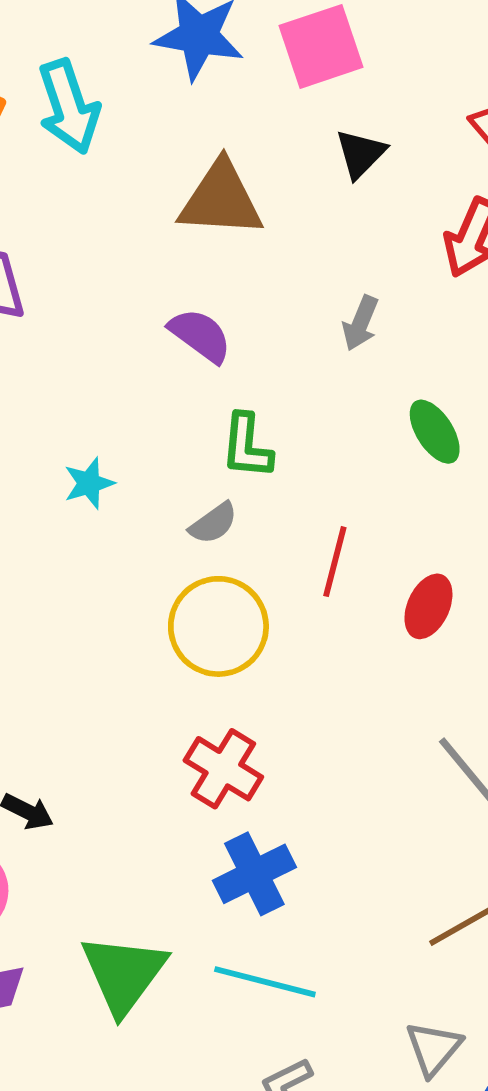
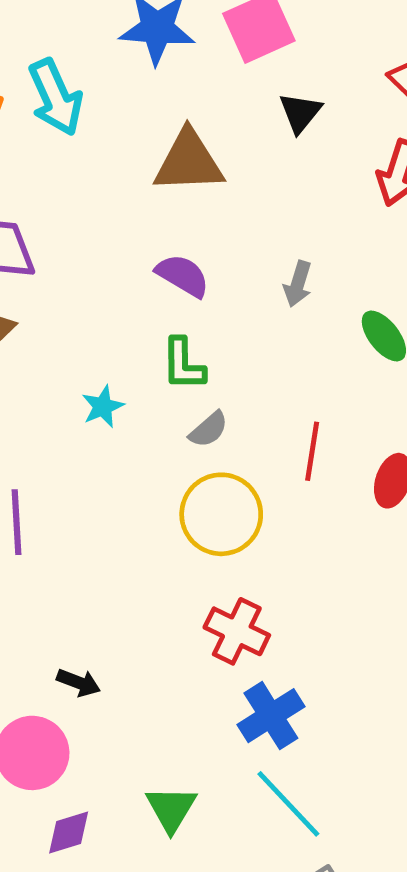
gray arrow: (360, 323) -> (298, 284), moved
green L-shape: (247, 446) -> (183, 364), moved
green triangle: (124, 974) -> (171, 809), size x0.7
cyan line: (265, 982) -> (288, 804), turned 38

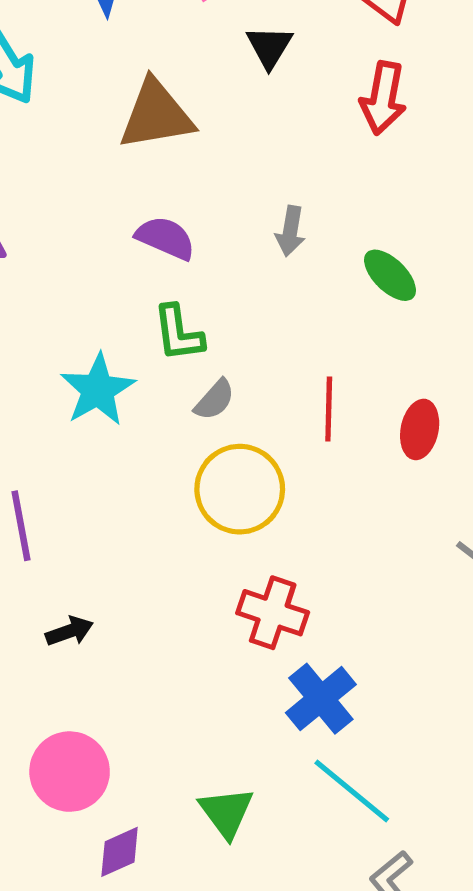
cyan star: (103, 407) -> (98, 390), size x1.6
black arrow: (79, 683) -> (70, 631), moved, turned -33

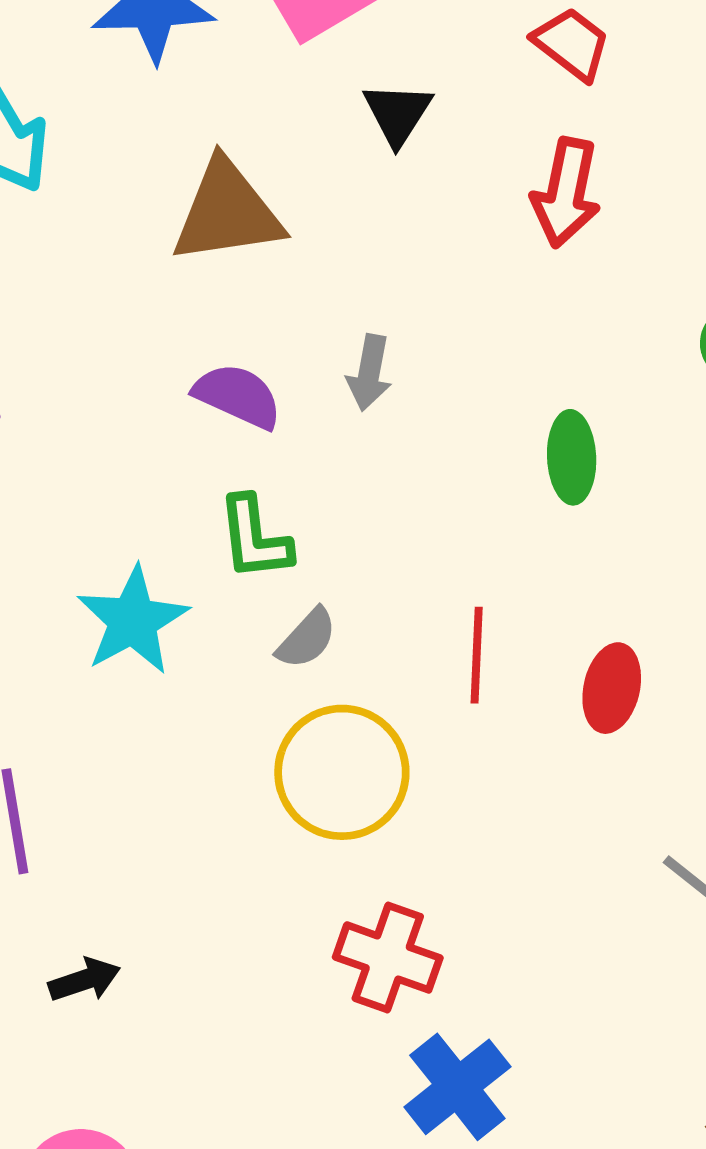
gray arrow: (290, 231) -> (369, 373), moved
green ellipse: (390, 275) -> (572, 457), turned 42

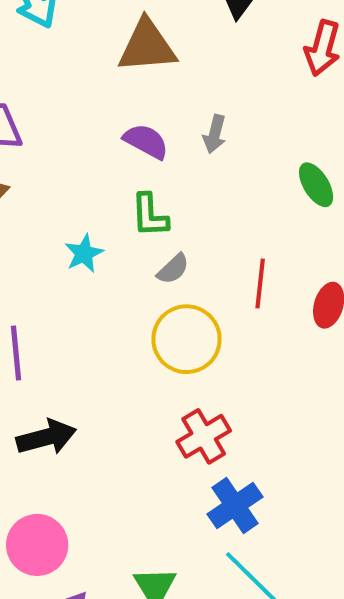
green ellipse: (572, 457) -> (316, 185), turned -33
cyan star: (133, 620) -> (84, 253), size x0.7
red cross: (388, 957) -> (204, 436), turned 36
black arrow: (84, 980) -> (46, 437), size x1.6

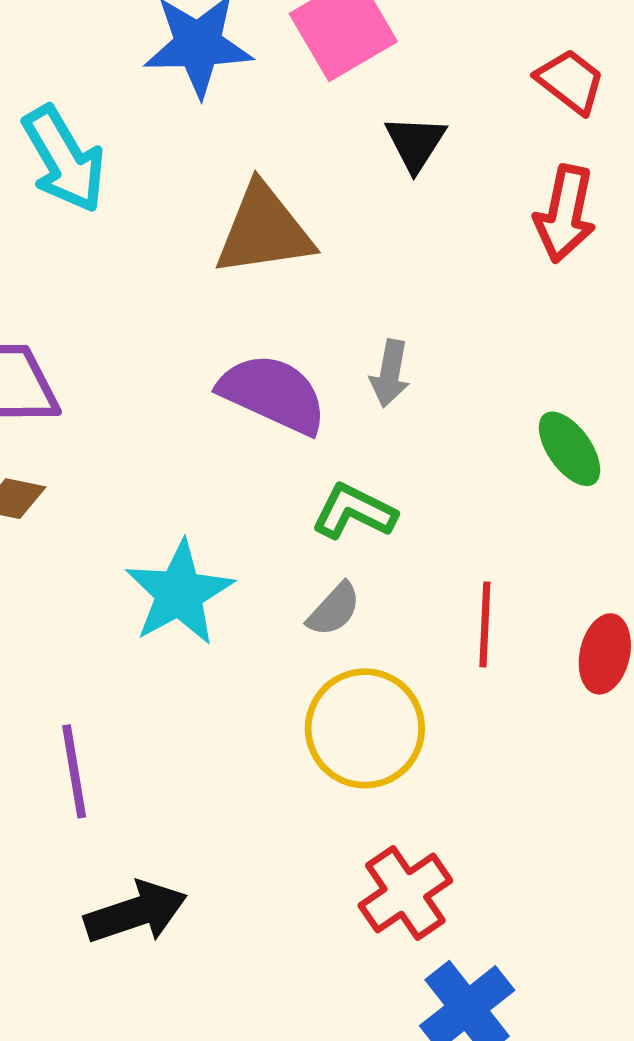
purple semicircle: (146, 141) -> (273, 394), size x1.4
green L-shape: (150, 215) -> (354, 511), moved, turned 123
cyan star: (84, 253) -> (179, 593), size x1.6

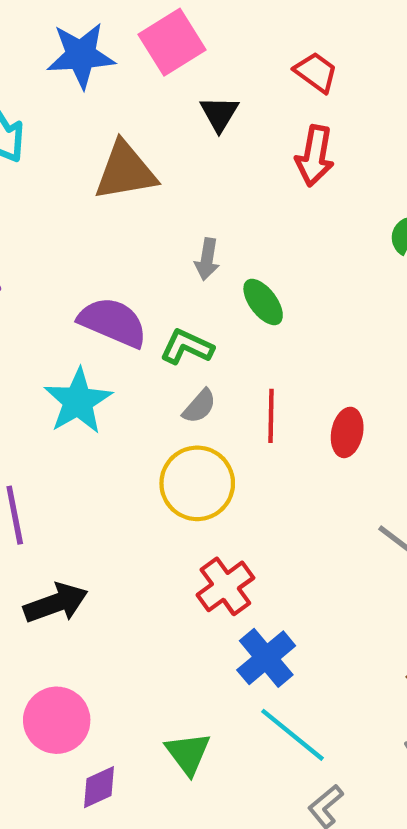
purple semicircle: (273, 394) -> (113, 322), moved
green ellipse: (570, 449) -> (263, 302), moved
gray semicircle: (334, 609) -> (199, 406), moved

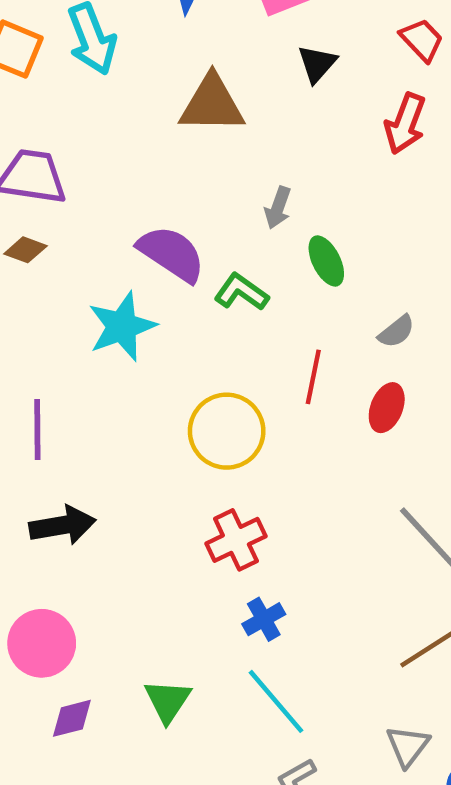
gray semicircle: (199, 406) -> (396, 331), moved
blue cross: (266, 658) -> (264, 619), size x0.7

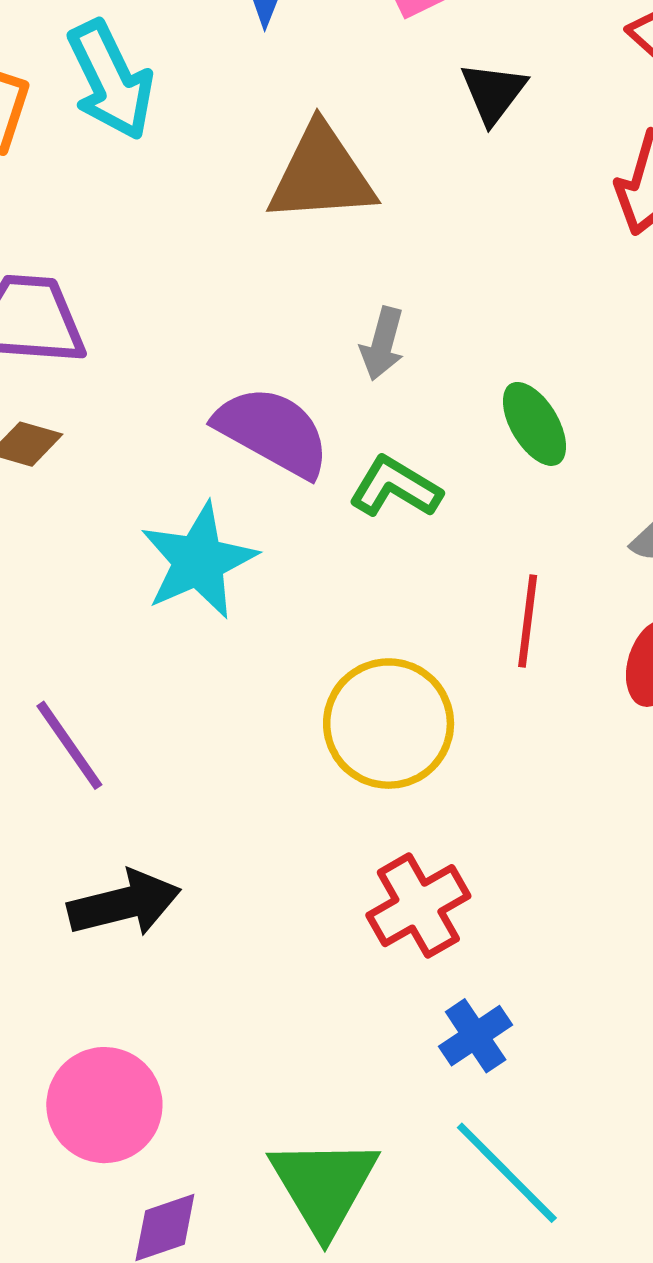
gray arrow: (278, 208) -> (382, 344), moved
purple line: (37, 429) -> (69, 745), turned -30
green triangle: (168, 701) -> (324, 1186), size x1.4

